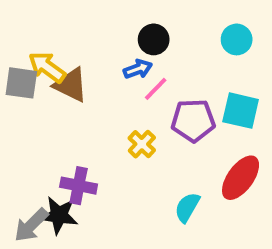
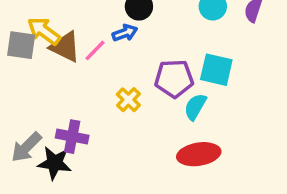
pink line: (156, 89) -> (95, 50), moved
red ellipse: (241, 178) -> (199, 154), moved, turned 45
cyan semicircle: (187, 207) -> (195, 107), moved
gray arrow: (31, 225) -> (26, 147), moved

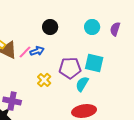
blue arrow: (125, 33) -> (37, 51), moved

